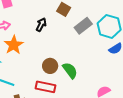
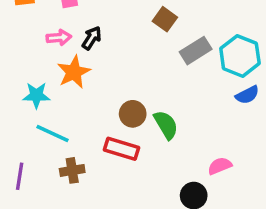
black arrow: (41, 25) -> (92, 38), moved

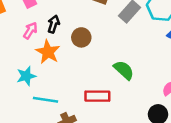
pink arrow: (59, 37) -> (30, 31), turned -36
brown circle: (133, 114) -> (81, 37), moved

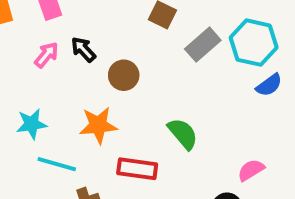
black arrow: (54, 24) -> (83, 49), turned -66
orange star: (48, 52) -> (98, 125), moved, turned 30

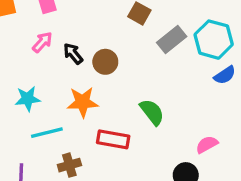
black arrow: (83, 49) -> (73, 54), moved
cyan line: (57, 164) -> (47, 133), turned -32

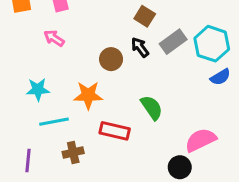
pink arrow: (42, 42) -> (54, 38), turned -102
black arrow: (73, 54) -> (140, 47), moved
pink semicircle: (207, 145) -> (201, 140), size x1.5

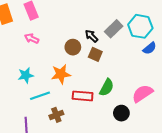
brown square: (145, 16) -> (95, 54), moved
green semicircle: (152, 108) -> (107, 87), moved, turned 72
black circle: (180, 167) -> (121, 113), moved

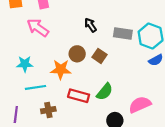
gray rectangle: (114, 29) -> (123, 33), turned 42
black arrow: (91, 36) -> (90, 25), moved
pink arrow: (32, 39) -> (38, 28), size x1.5
brown circle: (73, 47) -> (77, 54), moved

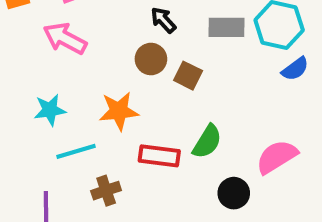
brown circle: (77, 54) -> (151, 59), moved

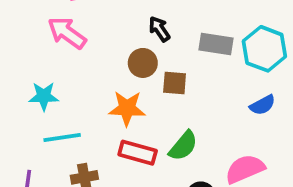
blue semicircle: (295, 69) -> (263, 105), moved
brown square: (188, 76) -> (175, 83), turned -30
orange star: (119, 111) -> (127, 108), moved

